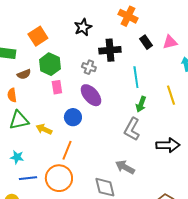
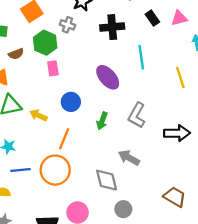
gray cross: (89, 67) -> (67, 25), moved
purple ellipse: (91, 95) -> (108, 77), moved
green arrow: (141, 104) -> (102, 121), moved

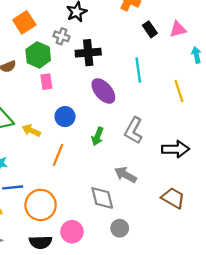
black cross: (112, 27) -> (88, 53), moved
orange circle: (55, 170) -> (41, 205), moved
brown trapezoid: (175, 197) -> (173, 198), moved

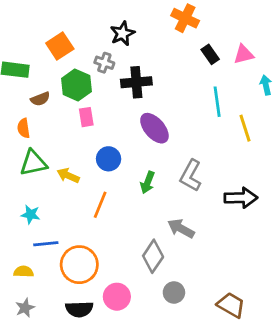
cyan line: (138, 70) -> (217, 102), moved
gray diamond: (102, 198) -> (153, 256), turned 48
brown trapezoid: (173, 198) -> (231, 305), moved

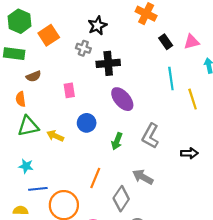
green hexagon: (76, 85) -> (20, 21), moved
black arrow: (241, 198) -> (189, 153), size x0.7
orange line: (100, 205) -> (95, 178), moved

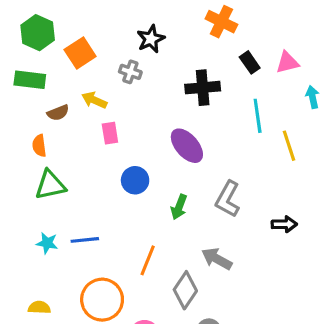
black cross: (108, 63) -> (203, 88), moved
yellow arrow: (55, 136) -> (94, 100), moved
blue line: (38, 189) -> (85, 240), moved

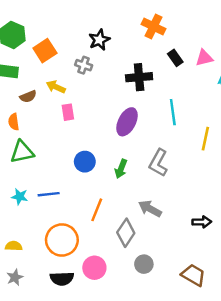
cyan line: (258, 116) -> (173, 112), moved
purple ellipse: (187, 146) -> (127, 122), turned 68
yellow line: (289, 146) -> (205, 139), moved, turned 30
blue circle: (135, 180) -> (85, 162), moved
black arrow: (284, 224) -> (202, 222), moved

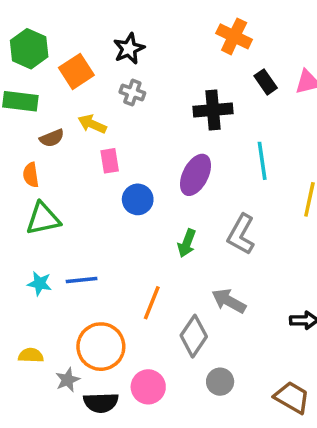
black star: (99, 40) -> (129, 49), moved
blue circle: (85, 162) -> (138, 199), moved
gray star: (15, 277) -> (68, 380), moved

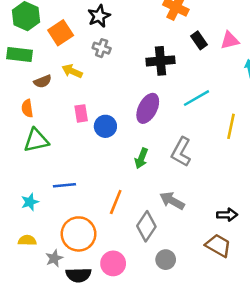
pink rectangle: (110, 161) -> (81, 113), moved
cyan line: (262, 161) -> (196, 98), turned 68
cyan star: (40, 283) -> (30, 202), moved, turned -30
brown trapezoid: (292, 397) -> (218, 245), moved

